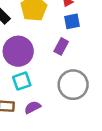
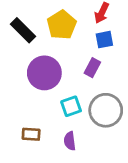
cyan square: (22, 81) -> (71, 106), moved
purple semicircle: (33, 107) -> (70, 141), moved, turned -70

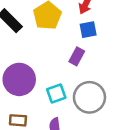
purple circle: (44, 73) -> (19, 79), moved

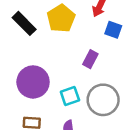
blue square: (88, 30) -> (113, 30), moved, turned 30

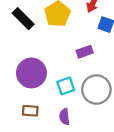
purple rectangle: (90, 59) -> (85, 52), turned 42

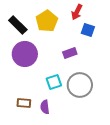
purple circle: (31, 73) -> (25, 54), moved
purple semicircle: (65, 117) -> (45, 107), moved

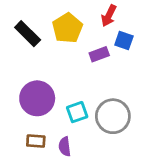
purple rectangle: (70, 53) -> (99, 54), moved
purple circle: (25, 54) -> (37, 98), moved

